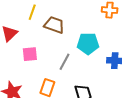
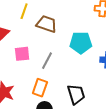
gray line: (64, 62) -> (47, 61), moved

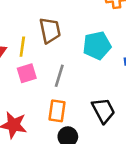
yellow line: (24, 11) -> (22, 47), moved
brown trapezoid: (47, 24) -> (50, 30), turned 70

